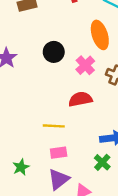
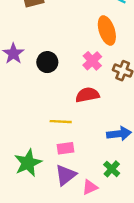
black circle: (54, 52) -> (47, 62), moved
green cross: (102, 162) -> (112, 169), moved
green star: (21, 167) -> (28, 163), size x1.6

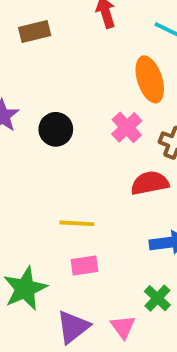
red semicircle: (87, 95) -> (150, 183), moved
purple triangle: (66, 175) -> (73, 327), moved
pink triangle: (90, 187) -> (123, 327), turned -42

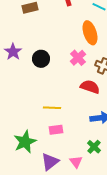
red semicircle: (150, 183) -> (90, 87), turned 30

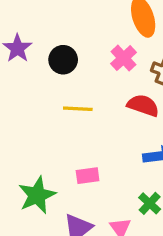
yellow line: (52, 108) -> (78, 109), moved

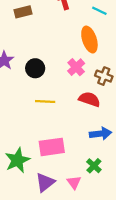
pink rectangle: (88, 176) -> (52, 147), size x1.6

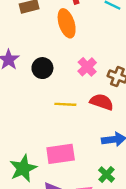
orange ellipse: (89, 39) -> (67, 23), moved
yellow line: (45, 102) -> (65, 104), moved

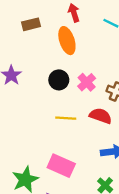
black circle: (42, 68) -> (59, 80), moved
pink rectangle: (61, 154) -> (61, 166), turned 32

